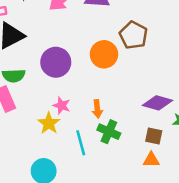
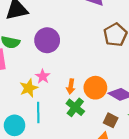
orange circle: (104, 54) -> (95, 88), moved
cyan line: (81, 143) -> (38, 113), moved

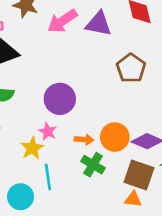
purple circle: (47, 40) -> (60, 99), moved
orange arrow: (71, 87) -> (84, 139), turned -88
brown square: (111, 120) -> (139, 175), size x1.6

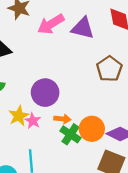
orange arrow: (84, 139) -> (62, 119), moved
yellow star: (32, 148) -> (19, 116), moved
green cross: (93, 165) -> (70, 134), moved

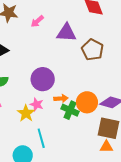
pink arrow: (51, 24) -> (37, 21), size x0.6
purple triangle: (83, 28) -> (66, 33), moved
yellow star: (19, 116) -> (26, 113), moved

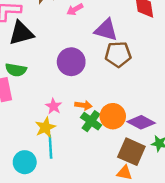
brown pentagon: (93, 50) -> (118, 54), moved, turned 30
purple circle: (43, 79) -> (71, 62), moved
yellow star: (26, 113) -> (45, 127), moved

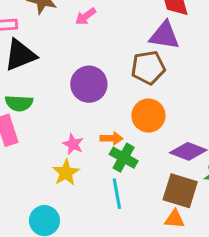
purple triangle: (106, 30) -> (164, 35), moved
orange circle: (113, 116) -> (148, 116), moved
cyan line: (50, 147) -> (117, 194), moved

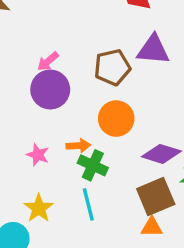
pink arrow: (86, 16) -> (48, 61), moved
purple triangle: (164, 35) -> (153, 50), moved
yellow star: (66, 173) -> (39, 208), moved
brown square: (180, 191) -> (156, 197), turned -36

